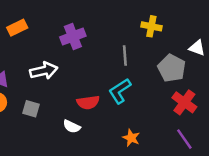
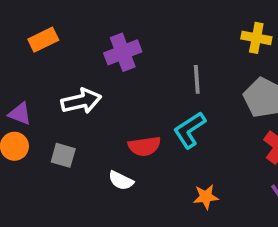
yellow cross: (151, 26) -> (256, 38), moved
orange star: (131, 138) -> (206, 197), turned -30

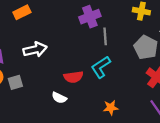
orange rectangle: (43, 40) -> (22, 12), moved
purple cross: (123, 52) -> (90, 17), moved
gray square: (63, 155) -> (15, 82), moved, turned -32

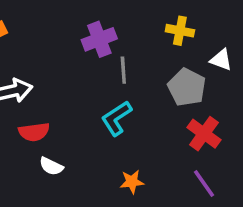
red semicircle: (73, 77) -> (34, 132), moved

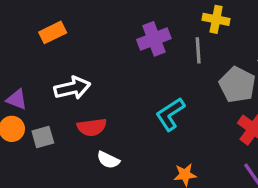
yellow cross: (180, 31) -> (216, 19), moved
gray line: (123, 70) -> (198, 50), moved

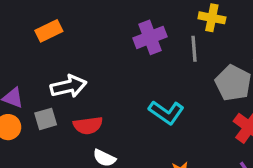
cyan L-shape: (170, 114) -> (166, 112), turned -112
gray square: (43, 137) -> (46, 119), moved

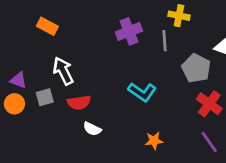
orange rectangle: (49, 31) -> (47, 26), turned 54
white arrow: (68, 86) -> (63, 71), turned -104

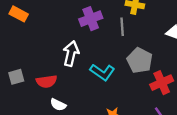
gray pentagon: (196, 68) -> (140, 61), moved
white arrow: (63, 71) -> (71, 54), moved, turned 40
red cross: (209, 104) -> (162, 83), turned 30

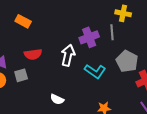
purple cross: (91, 19) -> (89, 37), moved
red semicircle: (47, 81) -> (33, 54), moved

